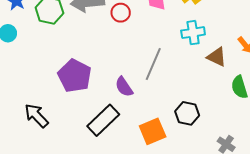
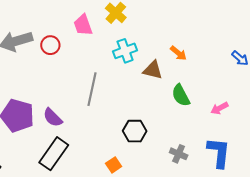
purple semicircle: (124, 87) -> (53, 118), moved
orange square: (153, 131) -> (114, 165), moved, size x0.6

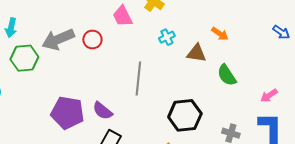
cyan cross: (125, 51) -> (167, 37), size x0.7
pink arrow: (219, 108) -> (269, 95), moved
black hexagon: (135, 131) -> (185, 115), size x1.4

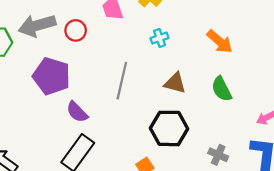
orange arrow: (220, 34) -> (220, 42), size x1.4
brown triangle: (196, 53) -> (175, 83), moved
purple pentagon: (67, 113) -> (52, 76), moved

